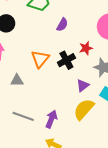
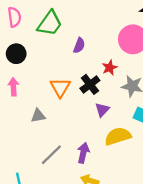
purple triangle: (83, 85) -> (102, 110), moved
yellow semicircle: (84, 109) -> (118, 136), turned 40
gray line: (23, 116) -> (51, 155), turned -55

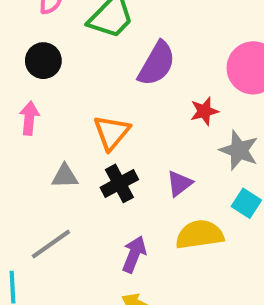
purple semicircle: (79, 45) -> (157, 64), size x1.6
black cross: (90, 84) -> (119, 183), moved
gray line: (51, 155) -> (51, 244), moved

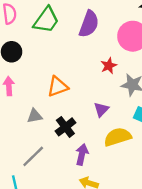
purple semicircle: (157, 64) -> (89, 24), moved
orange triangle: (112, 132) -> (58, 87), turned 40
black cross: (119, 183) -> (65, 127), moved

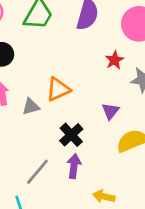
gray triangle: (35, 116) -> (31, 107), moved
purple arrow: (82, 154) -> (74, 166), moved

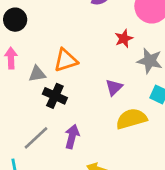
black cross: (71, 135) -> (55, 96), moved, turned -30

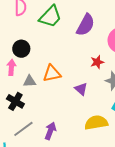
black circle: (15, 20) -> (21, 49), moved
purple triangle: (114, 87) -> (81, 89), moved, turned -40
black cross: (55, 96) -> (15, 101), moved

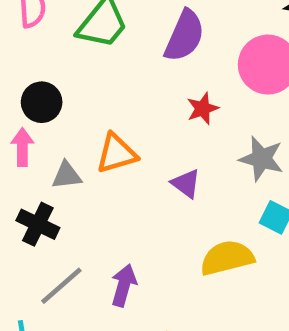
red star: (97, 62) -> (203, 109), moved

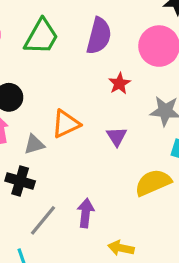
purple triangle: (186, 184) -> (117, 137), turned 30

